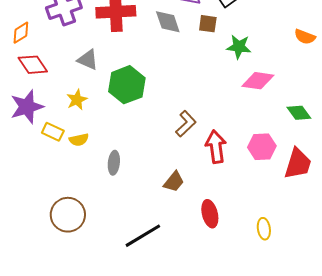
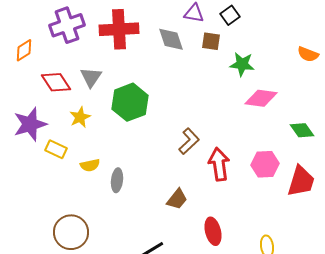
gray triangle: (88, 60) -> (91, 77), turned 40
red diamond: (33, 65) -> (56, 82), moved
yellow semicircle: (79, 140) -> (90, 165), moved

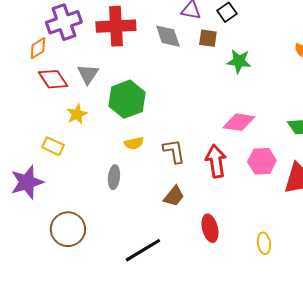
orange diamond: (24, 50) -> (38, 48), moved
pink diamond: (261, 98) -> (239, 122), moved
purple star: (30, 124) -> (27, 182), moved
brown L-shape: (189, 141) -> (174, 151), moved, turned -56
yellow semicircle: (90, 165) -> (134, 143), moved

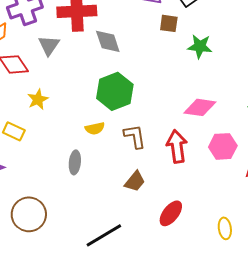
gray diamond: (168, 36) -> (108, 41), moved
gray triangle: (88, 74) -> (49, 45), moved
green hexagon: (127, 99) -> (115, 91), moved
red ellipse: (210, 228) -> (171, 213), turned 52

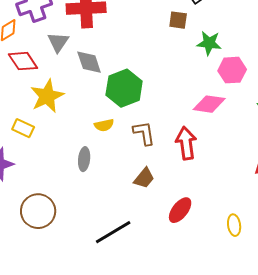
gray diamond: (108, 41) -> (89, 62), moved
yellow star: (38, 99) -> (47, 96), size x1.6
pink hexagon: (223, 146) -> (232, 70), moved

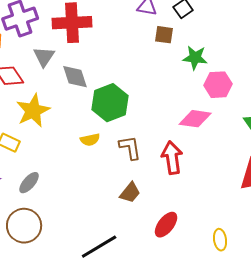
gray ellipse: (84, 159) -> (29, 183), moved, turned 35

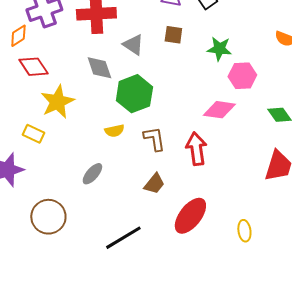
brown square: (164, 35) -> (173, 35), moved
gray triangle: (44, 57) -> (133, 45), moved, turned -30
gray ellipse: (29, 183) -> (92, 174), moved
red ellipse: (166, 225) -> (190, 216), size x1.4

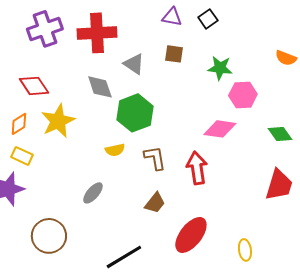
orange diamond: (18, 36) -> (19, 124), moved
yellow rectangle: (33, 134) -> (22, 156), moved

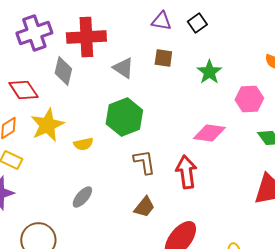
green star: (220, 68) -> (209, 72), turned 30
gray diamond: (100, 87) -> (63, 71), moved, turned 32
pink hexagon: (243, 95) -> (249, 99), moved
yellow semicircle: (115, 150) -> (83, 144), moved

